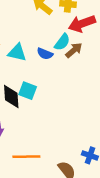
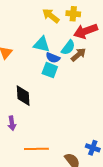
cyan triangle: (17, 53) -> (42, 44), moved
cyan square: (28, 91) -> (50, 70), moved

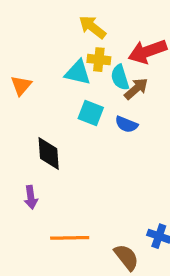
yellow cross: (73, 14) -> (99, 60), moved
cyan semicircle: (68, 47) -> (120, 77), turned 126
blue semicircle: (53, 58) -> (126, 124), moved

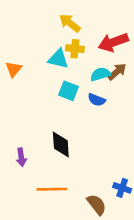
cyan semicircle: (120, 77) -> (100, 74), moved, turned 90
brown arrow: (136, 89) -> (117, 72), moved
black diamond: (49, 154) -> (61, 144), moved

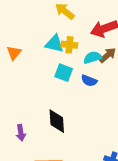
yellow cross: (75, 49) -> (69, 45), moved

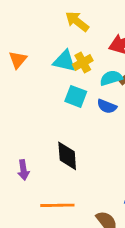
yellow cross: (69, 45) -> (83, 62), turned -35
orange triangle: (14, 53) -> (18, 60), moved

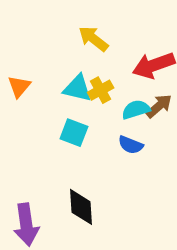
cyan square: (76, 96) -> (74, 133), moved
purple arrow: (23, 170) -> (26, 225), size x1.6

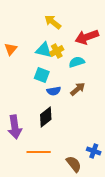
brown arrow: (159, 106) -> (78, 89), moved
blue semicircle: (131, 145) -> (54, 91), moved, turned -32
black diamond: (81, 207) -> (46, 117), turned 55

